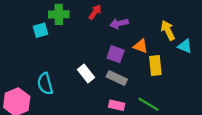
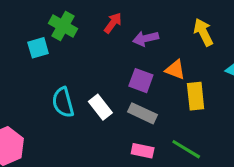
green cross: (59, 14) -> (63, 26), turned 30
yellow arrow: (168, 30) -> (203, 32), moved
cyan semicircle: (45, 84) -> (63, 102), moved

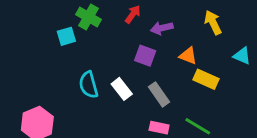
purple square: (141, 81) -> (145, 56), moved
yellow rectangle: (196, 96) -> (206, 79), turned -60
gray rectangle: (143, 113) -> (159, 94), turned 30

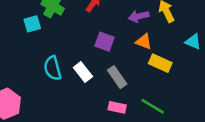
purple arrow: (162, 28) -> (139, 16), moved

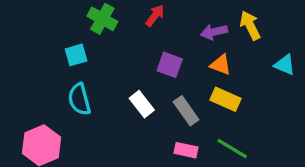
cyan square: (32, 24) -> (76, 55), moved
yellow rectangle: (160, 63) -> (226, 99), moved
cyan semicircle: (53, 68) -> (79, 99), moved

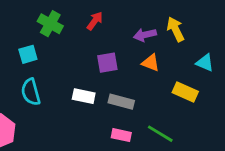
purple square: (170, 65) -> (107, 63), turned -30
yellow rectangle: (226, 99) -> (185, 92), moved
white rectangle: (142, 104) -> (84, 96), turned -40
gray rectangle: (186, 111) -> (121, 102), turned -40

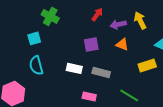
red arrow: (95, 21) -> (97, 14), moved
yellow rectangle: (185, 92) -> (147, 65), turned -42
pink rectangle: (121, 135) -> (89, 96), moved

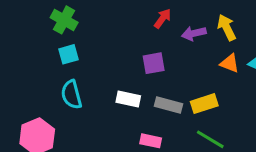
green cross: (50, 16) -> (64, 20), moved
orange triangle: (122, 44) -> (230, 63), moved
yellow rectangle: (147, 65) -> (204, 104), moved

